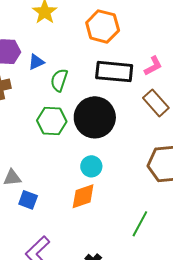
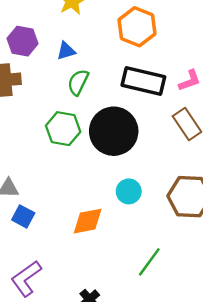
blue triangle: (36, 62) -> (66, 51), moved
cyan circle: (91, 166) -> (129, 191), moved

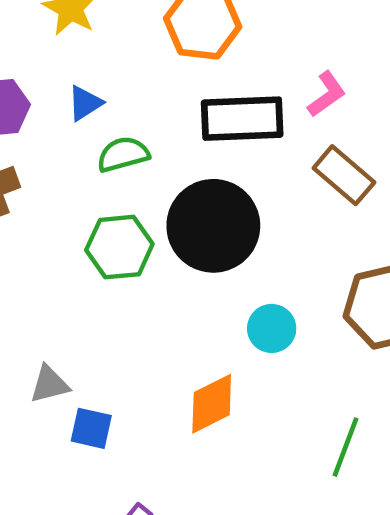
green semicircle: (78, 82) -> (123, 154), turned 64

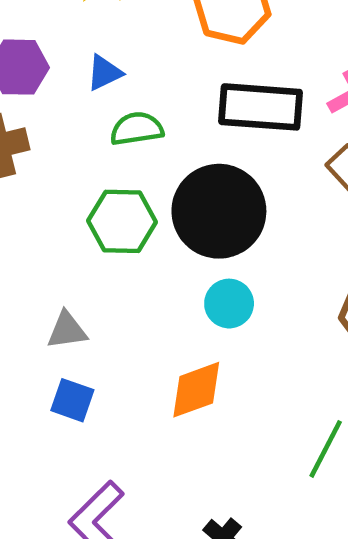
cyan circle: (272, 328) -> (229, 304), moved
gray triangle: (50, 384) -> (67, 330), moved

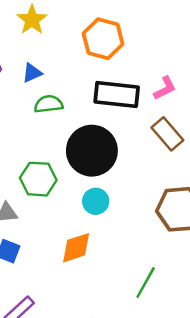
green hexagon: (122, 221) -> (38, 179), moved

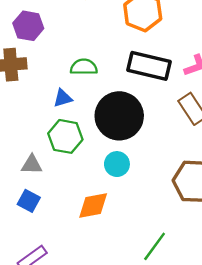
blue triangle: (32, 73) -> (63, 98), moved

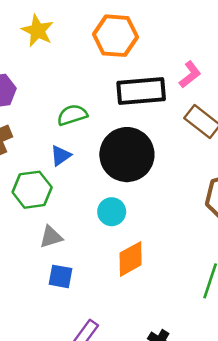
green hexagon: (65, 136) -> (32, 190), moved
cyan circle: (117, 164) -> (112, 212), moved

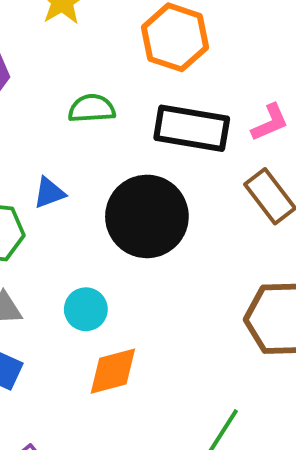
green semicircle: (72, 115) -> (92, 109), moved
cyan circle: (112, 212) -> (86, 309), moved

